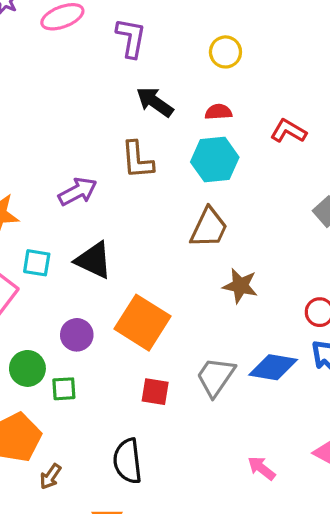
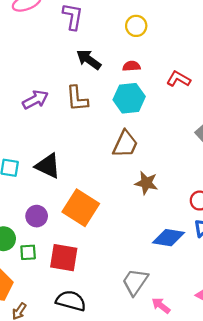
purple arrow: (78, 192) -> (35, 100), moved
gray trapezoid: (215, 377) -> (135, 282), moved
red square: (155, 392) -> (64, 258), moved, size x1.5
black semicircle: (128, 461) -> (71, 301), turned 112

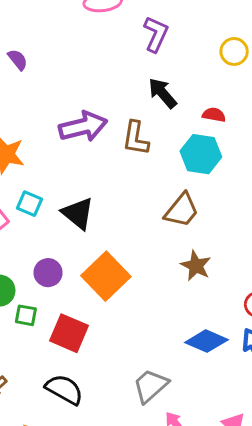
yellow circle: (136, 26) -> (234, 51), moved
purple arrow: (35, 100) -> (83, 127), size x1.4

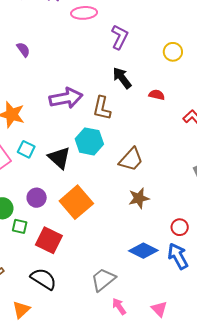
cyan hexagon: (201, 154) -> (89, 141), moved
brown star: (196, 266) -> (139, 198), turned 30

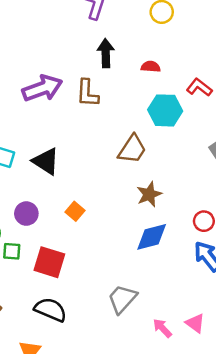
black arrow: (122, 78) -> (106, 53), turned 45
cyan hexagon: (89, 141) -> (165, 110), moved
orange square: (76, 202) -> (75, 211), size x0.5
blue diamond: (143, 251) -> (152, 237), moved, turned -32
pink arrow: (119, 306) -> (162, 328), moved

